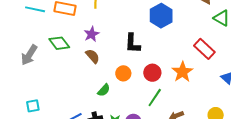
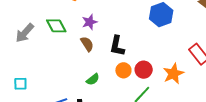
black L-shape: (133, 43) -> (117, 46), moved
orange circle: (123, 73) -> (123, 70), moved

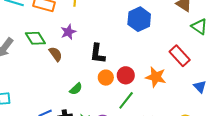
brown semicircle: (87, 44) -> (56, 54), moved
orange star: (173, 74) -> (156, 77), turned -30

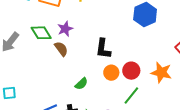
purple star: (68, 32) -> (65, 29), moved

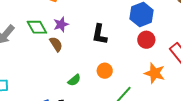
black L-shape: (103, 49) -> (100, 34), moved
red circle: (131, 71) -> (146, 40), moved

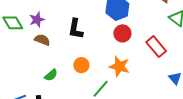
brown semicircle: (56, 44) -> (42, 40), moved, turned -35
orange star: (155, 73) -> (119, 66), moved

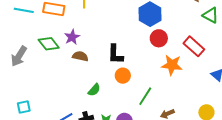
black L-shape: (76, 29) -> (115, 54), moved
orange star: (119, 66) -> (172, 65), moved

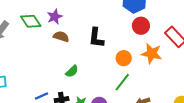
orange circle: (123, 76) -> (124, 58), moved

